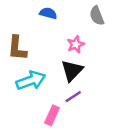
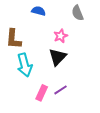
cyan arrow: (31, 80) -> (25, 65), turned 95
purple line: (73, 97) -> (61, 90), moved

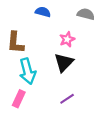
gray semicircle: (78, 13) -> (86, 14), turned 126
pink rectangle: (42, 93) -> (19, 99), moved

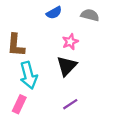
blue semicircle: (43, 12) -> (54, 13), moved, turned 136

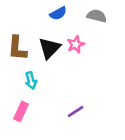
black triangle: (67, 66) -> (50, 48), moved
cyan arrow: (29, 75) -> (31, 80), size x0.6

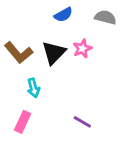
brown L-shape: (17, 48) -> (19, 53), turned -45
purple line: (76, 112) -> (82, 122), turned 63

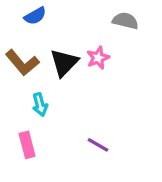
blue semicircle: (63, 15) -> (35, 16), moved
pink rectangle: (23, 122) -> (27, 145), turned -40

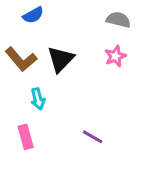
pink star: (98, 58) -> (115, 56), moved

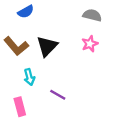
purple line: (93, 137) -> (58, 95), moved

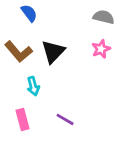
blue semicircle: (26, 12) -> (29, 13), turned -98
purple line: (58, 95) -> (65, 119), moved

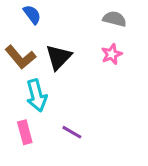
cyan arrow: (33, 86) -> (37, 95), size x1.5

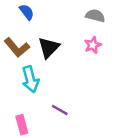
pink rectangle: (25, 132) -> (22, 125), moved

